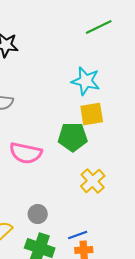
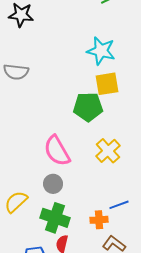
pink semicircle: (26, 153) -> (57, 151), moved, turned 48
blue line: (78, 235) -> (119, 205), moved

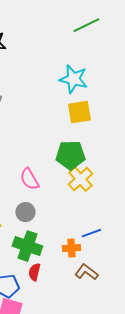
green pentagon: (88, 107) -> (70, 155), moved
pink semicircle: (57, 151) -> (29, 179), size x0.7

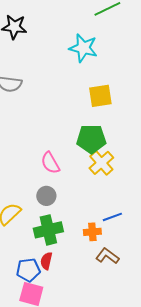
cyan star: (73, 79) -> (83, 48), moved
green cross: (27, 246) -> (48, 230), turned -32
red semicircle: (34, 272) -> (46, 261), moved

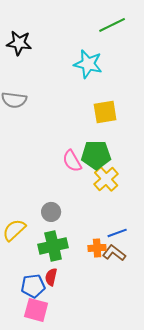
pink semicircle: (50, 163) -> (72, 161), moved
brown L-shape: (107, 256) -> (114, 253), moved

